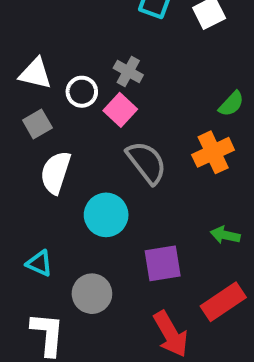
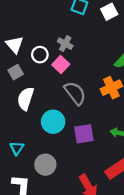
white triangle: (35, 74) -> (15, 45), turned 36
cyan triangle: (39, 263) -> (17, 148), turned 40
purple square: (163, 263) -> (84, 134), moved

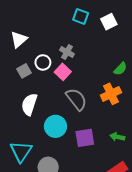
white triangle: (15, 45) -> (19, 39), moved, turned 30
gray square: (16, 72) -> (24, 71), moved
cyan triangle: (17, 148) -> (21, 151), size x1.6

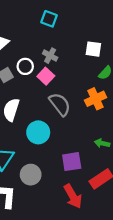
cyan square: (81, 16) -> (49, 19), moved
white square: (109, 22) -> (93, 49), moved, turned 35
purple square: (85, 138) -> (72, 162), moved

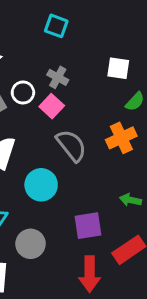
red arrow: (73, 196) -> (90, 274), turned 30

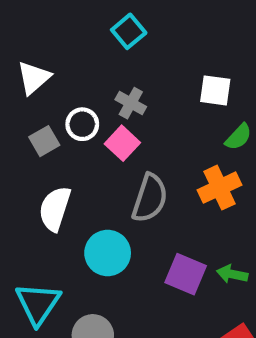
cyan square: (56, 26) -> (129, 31), turned 30
gray semicircle: (71, 145) -> (150, 198), turned 56
purple square: (88, 226) -> (186, 274), moved, turned 32

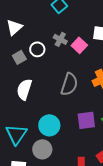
pink square: (122, 143) -> (79, 45), moved
cyan circle: (108, 253) -> (49, 125), moved
purple square: (186, 274) -> (86, 120), turned -30

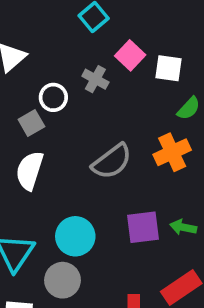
pink square: (79, 45) -> (130, 55), moved
gray square: (19, 57) -> (31, 123), moved
gray semicircle: (69, 84) -> (112, 161), turned 35

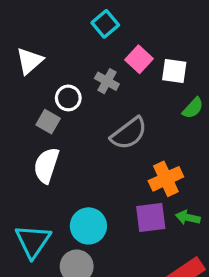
gray square: (31, 123) -> (48, 122), turned -30
orange cross: (172, 152) -> (166, 179), moved
gray semicircle: (112, 161) -> (129, 133), moved

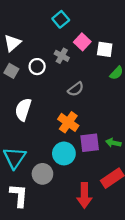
gray square: (48, 122) -> (11, 71), moved
gray semicircle: (129, 133) -> (76, 89), size x0.7
orange cross: (166, 179) -> (68, 122), moved, turned -30
cyan circle: (88, 226) -> (64, 153), moved

